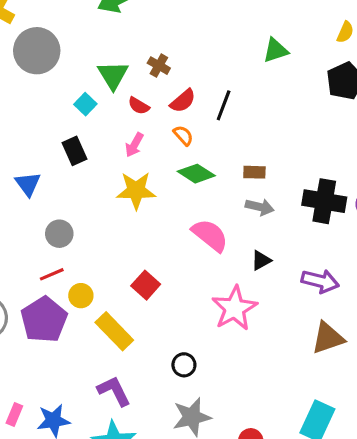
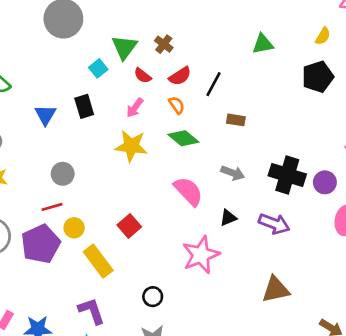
brown rectangle: (254, 172) -> (236, 120), moved
blue triangle: (28, 184) -> (45, 115), moved
purple arrow: (320, 281) -> (274, 224), moved

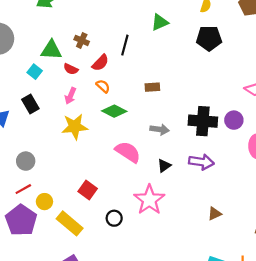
green triangle: (124, 47) -> (51, 50), turned -50
black pentagon: (318, 77) -> (209, 38), turned 30
black line: (213, 84) -> (125, 45), moved
brown triangle: (276, 290) -> (215, 214), size x0.6
black circle: (153, 297) -> (114, 218), moved

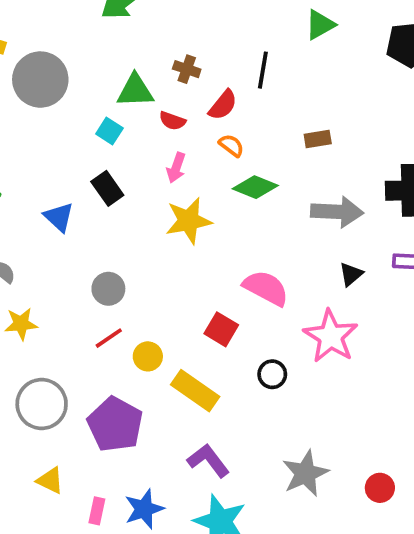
gray arrow: (160, 129) -> (337, 212), size x1.5
pink semicircle: (128, 152) -> (266, 288), moved
purple pentagon: (21, 220) -> (115, 424), moved

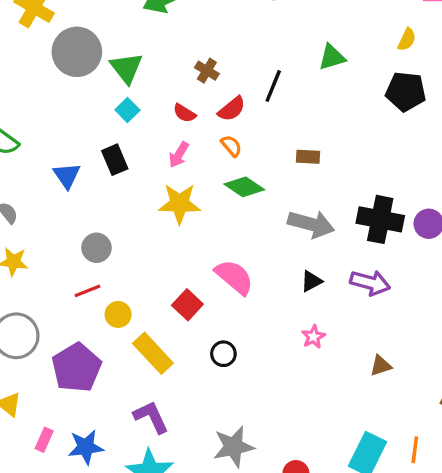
green triangle: (135, 91) -> (126, 68), moved, turned 42
pink star: (331, 336) -> (313, 337), moved, size x0.5

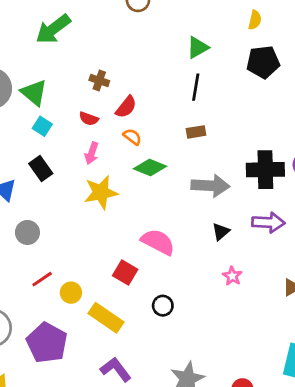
black line: (273, 86) -> (196, 87), moved
gray circle: (96, 248) -> (27, 232), moved

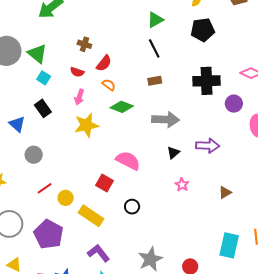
black line: (196, 87) -> (154, 48), turned -36
black cross: (265, 170) -> (207, 81), moved

